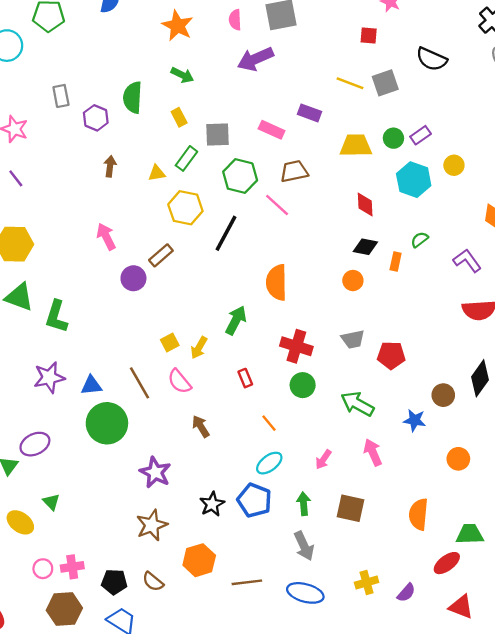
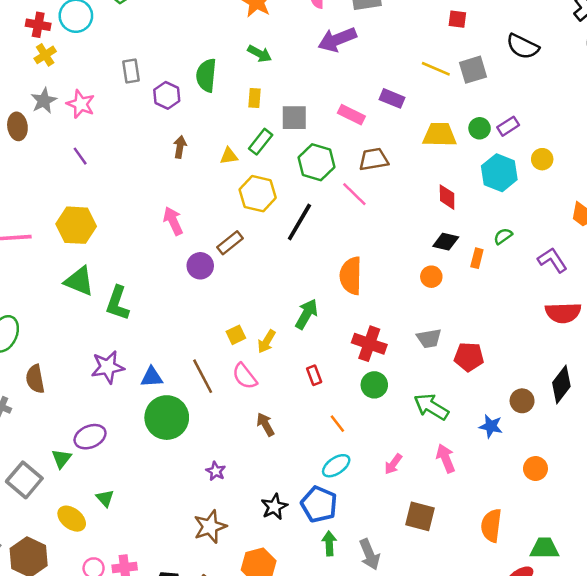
yellow rectangle: (179, 117) -> (255, 98), turned 30
purple star: (155, 472) -> (216, 471), size x0.6
green arrow: (304, 504) -> (329, 543), moved

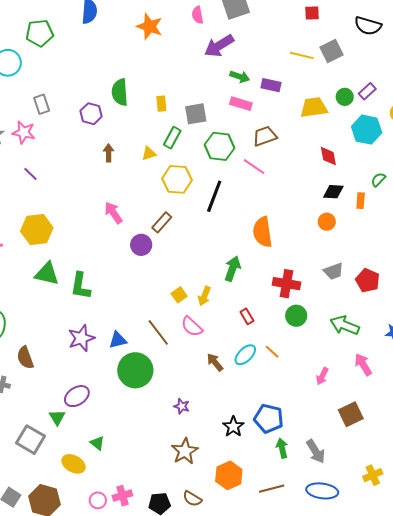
green arrow: (260, 54) -> (240, 77), moved
gray rectangle: (131, 71) -> (42, 104), moved
red pentagon: (469, 357) -> (368, 280), turned 30
cyan ellipse: (336, 466) -> (245, 355), moved
brown square: (420, 516) -> (351, 414), turned -30

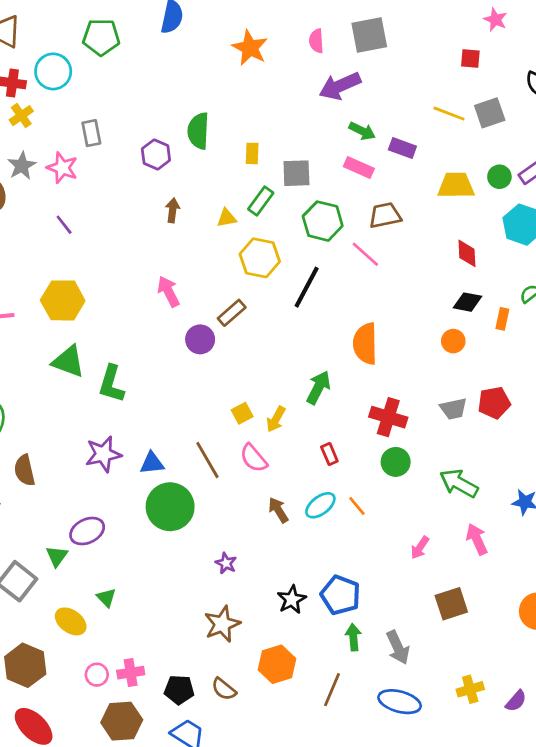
red pentagon: (368, 280) -> (494, 403), moved, turned 30
brown line: (272, 489) -> (332, 690), turned -60

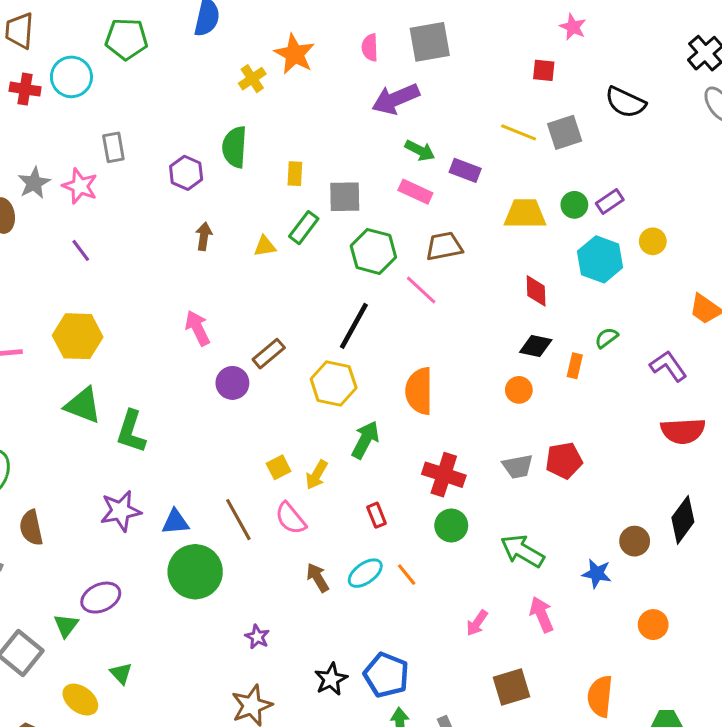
yellow cross: (21, 116) -> (252, 79), moved
yellow hexagon: (260, 258) -> (334, 383), moved

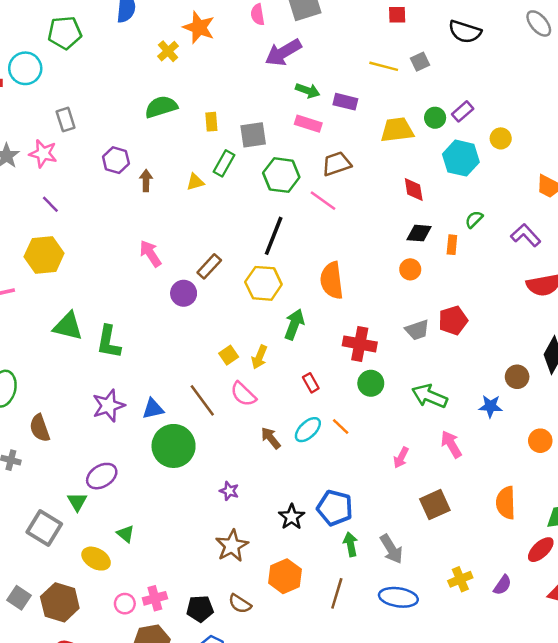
gray square: (565, 132) -> (420, 62), size x0.7
green semicircle: (235, 147) -> (161, 107), turned 76
purple hexagon: (186, 173) -> (116, 160), moved
yellow hexagon: (78, 336) -> (44, 255), moved

